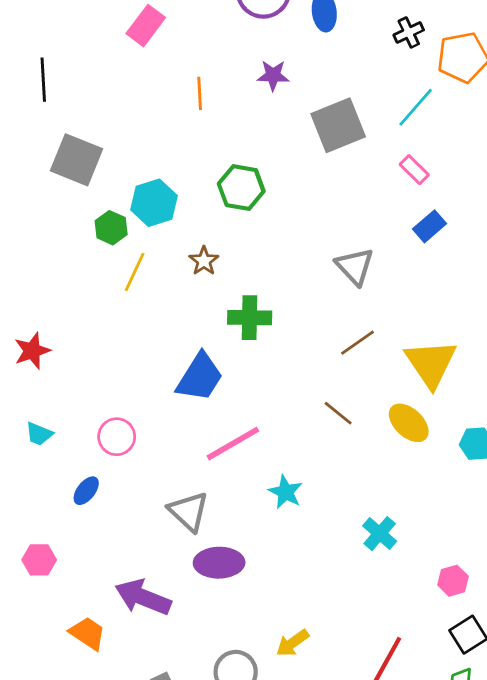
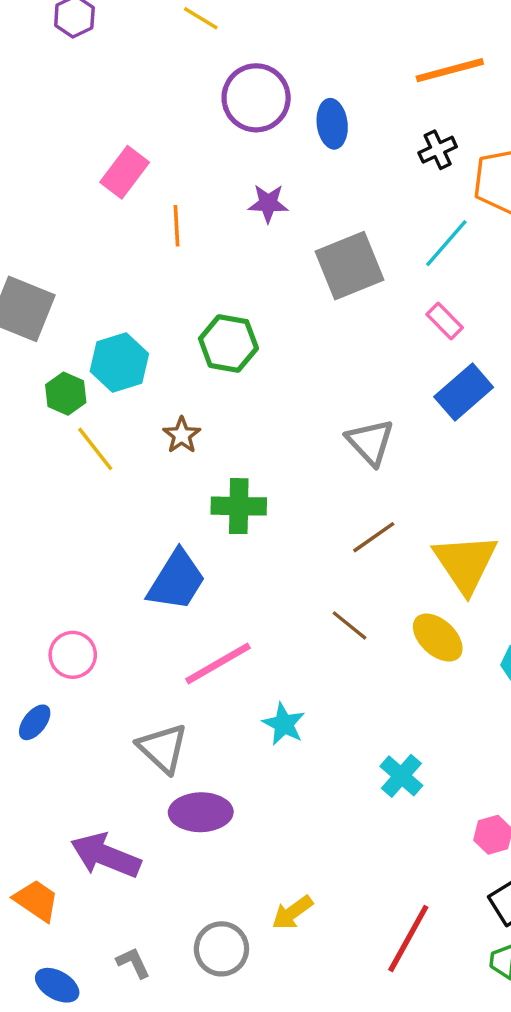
pink rectangle: (146, 26) -> (125, 172), moved
blue rectangle: (429, 226) -> (464, 392), size x1.4
yellow line: (135, 272) -> (95, 449), turned -63

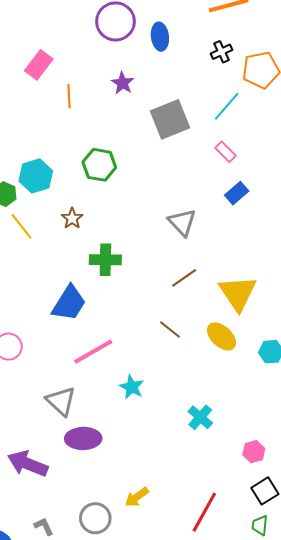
purple star: (268, 203) -> (123, 83), turned 30
blue rectangle: (464, 392) -> (237, 193), size x0.7

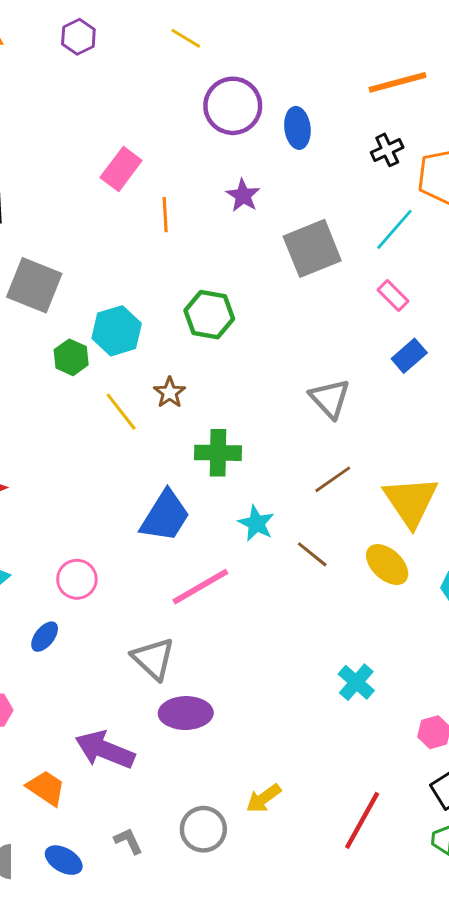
yellow line: (22, 226) -> (121, 412), moved
cyan star: (132, 387) -> (256, 523), moved

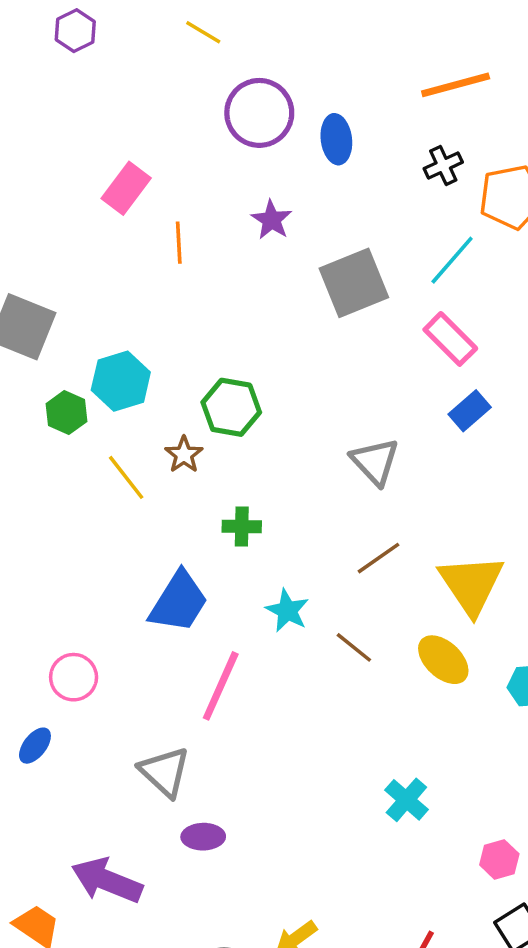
pink rectangle: (393, 296) -> (450, 339), size x1.4
green hexagon: (209, 315) -> (231, 407), moved
green cross: (218, 453) -> (242, 526), size x0.7
pink line: (200, 587) -> (221, 686), turned -36
purple ellipse: (186, 713) -> (203, 837), size x0.7

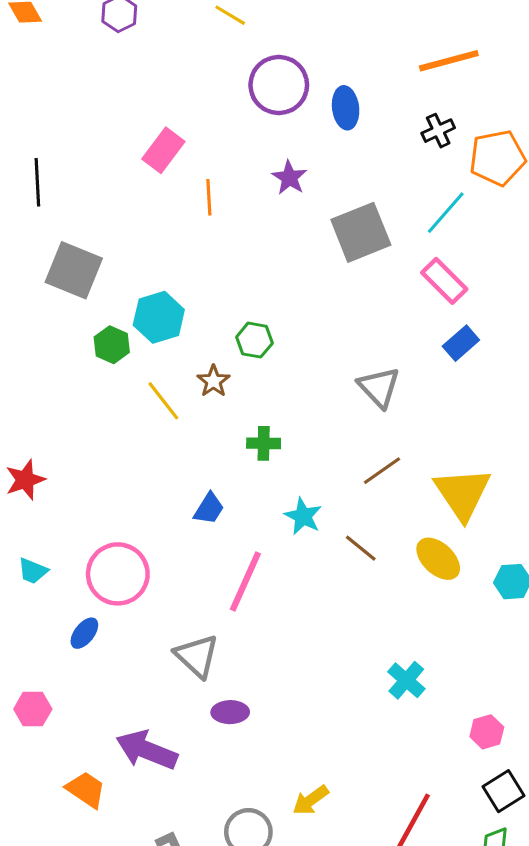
green hexagon: (231, 407) -> (254, 340), size x0.7
blue trapezoid: (179, 602) -> (209, 509), size x0.6
pink circle: (74, 677) -> (118, 574), size x1.5

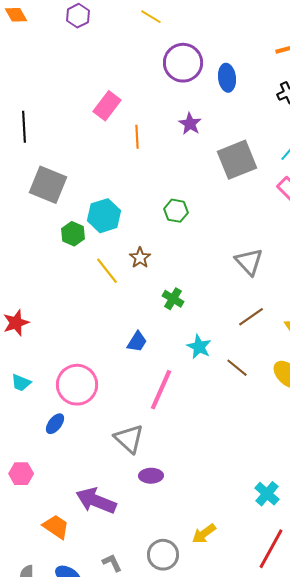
green hexagon: (254, 340) -> (176, 211), moved
green cross: (264, 443) -> (173, 299), turned 30
cyan cross: (406, 680) -> (267, 494), moved

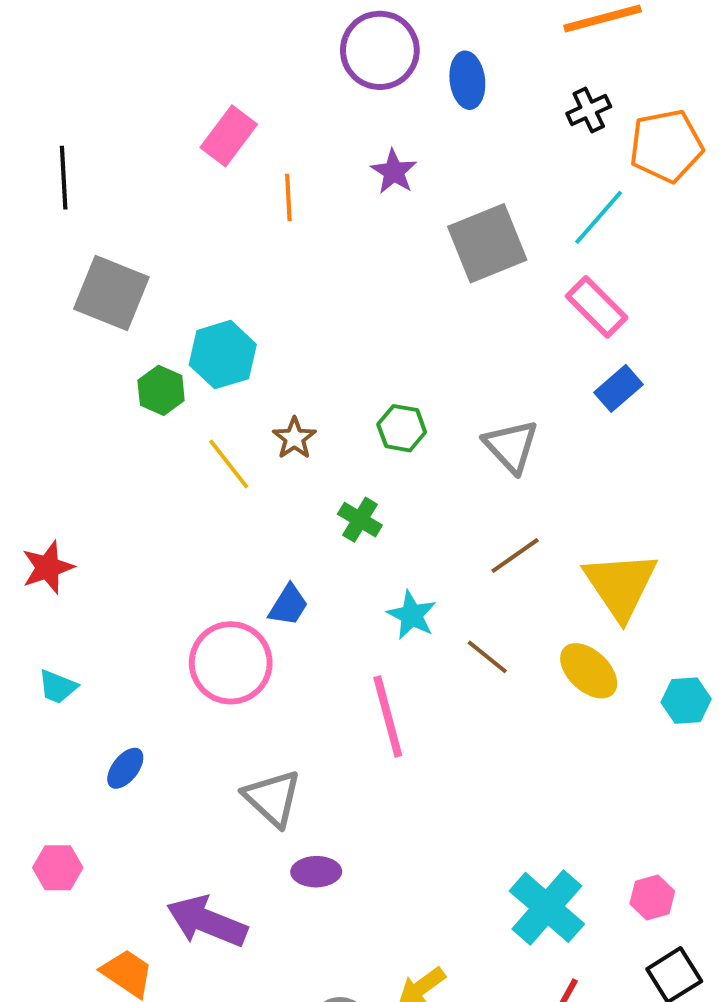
green hexagon: (176, 211) -> (402, 428), moved
pink circle: (77, 385) -> (231, 663), moved
pink line: (161, 390) -> (388, 717), moved, turned -39
cyan cross: (267, 494) -> (547, 907), size x1.5

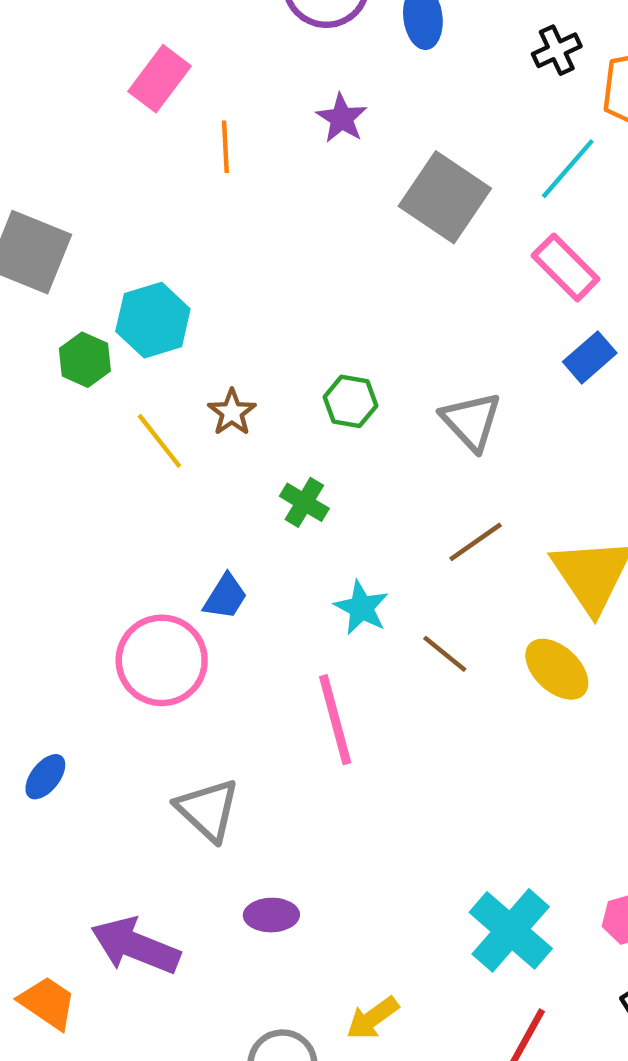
gray square: (487, 243) -> (445, 197), turned -34
purple ellipse: (316, 872) -> (271, 915), moved

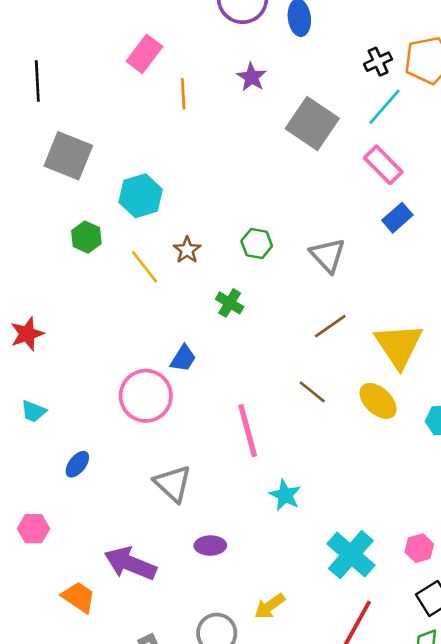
black cross: (557, 50) -> (378, 62), moved
green hexagon: (85, 360) -> (86, 237), moved
cyan star: (361, 608) -> (285, 495), moved

